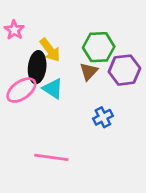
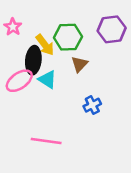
green hexagon: (99, 47) -> (68, 37), moved
purple hexagon: (124, 70) -> (112, 29), moved

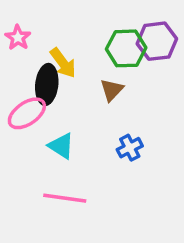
green hexagon: (68, 37) -> (126, 48), moved
cyan triangle: (47, 79) -> (61, 146), moved

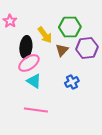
purple hexagon: (157, 41) -> (87, 48), moved
yellow arrow: (63, 63) -> (45, 35), moved
pink ellipse: (27, 113) -> (29, 63), moved

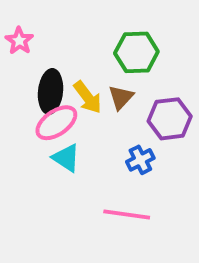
yellow arrow: (45, 35) -> (88, 97), moved
purple hexagon: (87, 48) -> (170, 119), moved
pink line: (36, 110) -> (127, 215), moved

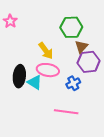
black ellipse: (51, 91) -> (19, 76), moved
brown triangle: (121, 97) -> (81, 47), moved
pink ellipse: (56, 123) -> (48, 70), moved, turned 45

